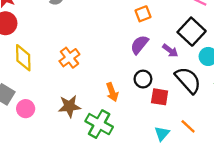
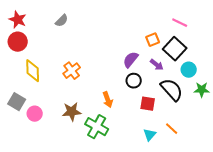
orange square: (143, 14) -> (153, 40), moved
black circle: (143, 79) -> (134, 81), moved

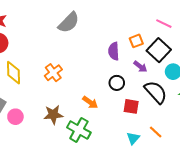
gray semicircle: (62, 21) -> (69, 23), moved, size x1.6
purple semicircle: (131, 60) -> (114, 51), moved, turned -42
orange arrow: (108, 100) -> (90, 102), turned -35

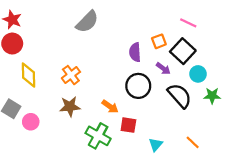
black circle: (117, 83) -> (138, 86), size x1.5
red square: (131, 106) -> (128, 125), moved
brown star: (53, 115) -> (70, 107), moved
orange line: (156, 132) -> (193, 142), moved

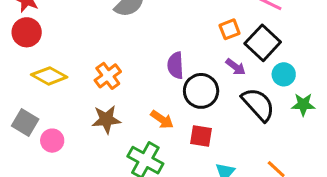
purple semicircle: (135, 52) -> (175, 65), moved
yellow diamond: (29, 75) -> (49, 76), turned -60
red square: (128, 125) -> (201, 136), moved

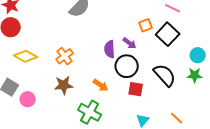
purple arrow: (236, 67) -> (130, 43), moved
cyan circle: (284, 74) -> (198, 55), moved
red square: (201, 136) -> (136, 89), moved

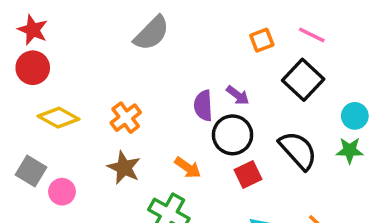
orange square: (146, 25) -> (262, 40), moved
brown star: (64, 85) -> (124, 168), turned 30
red square: (136, 89) -> (248, 174), turned -35

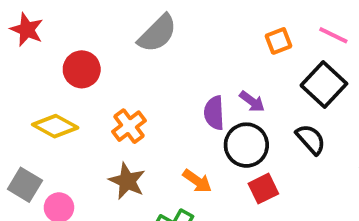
red circle: (33, 68) -> (82, 69), moved
black semicircle: (298, 150) -> (311, 139), moved, size x0.7

